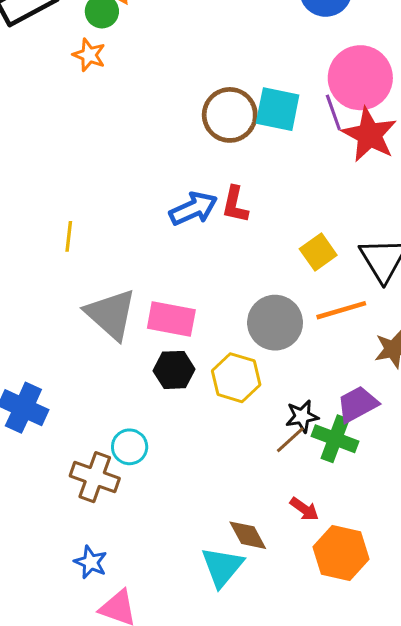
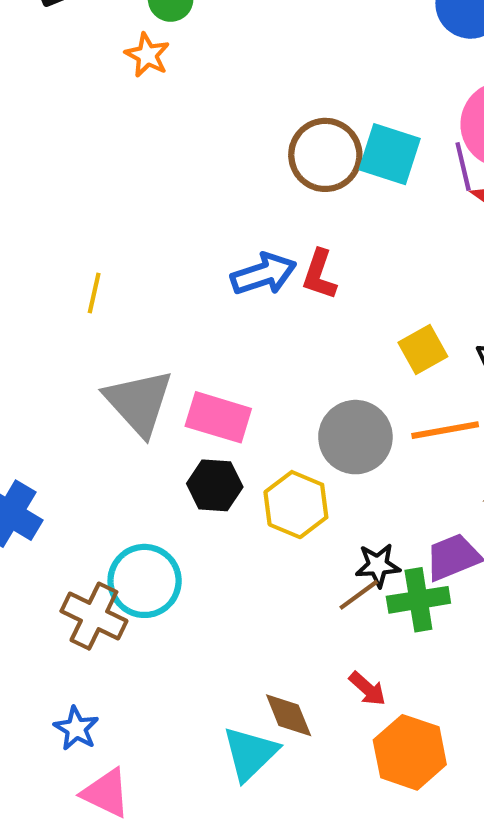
green cross: (335, 439) -> (418, 600), turned -36
cyan circle: (130, 447) -> (145, 581), size x1.5

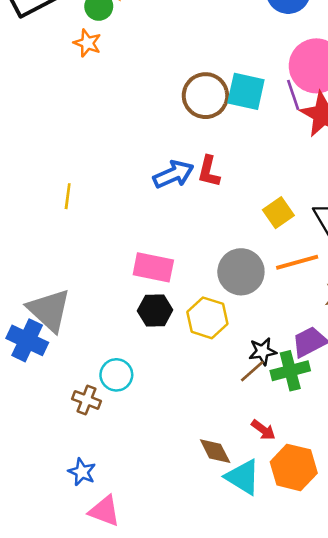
gray triangle: (139, 402) -> (49, 310), moved
cyan circle: (145, 581) -> (116, 375), size x0.7
brown cross: (94, 616) -> (87, 400), size x0.7
cyan triangle: (250, 753) -> (243, 477), moved, turned -39

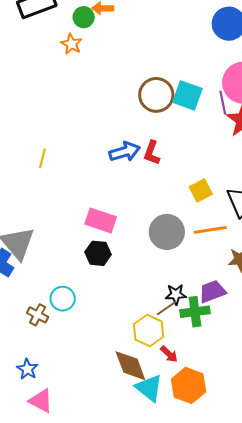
yellow hexagon: (207, 318) -> (149, 331), moved
brown diamond: (215, 451) -> (130, 366), size x1.4

